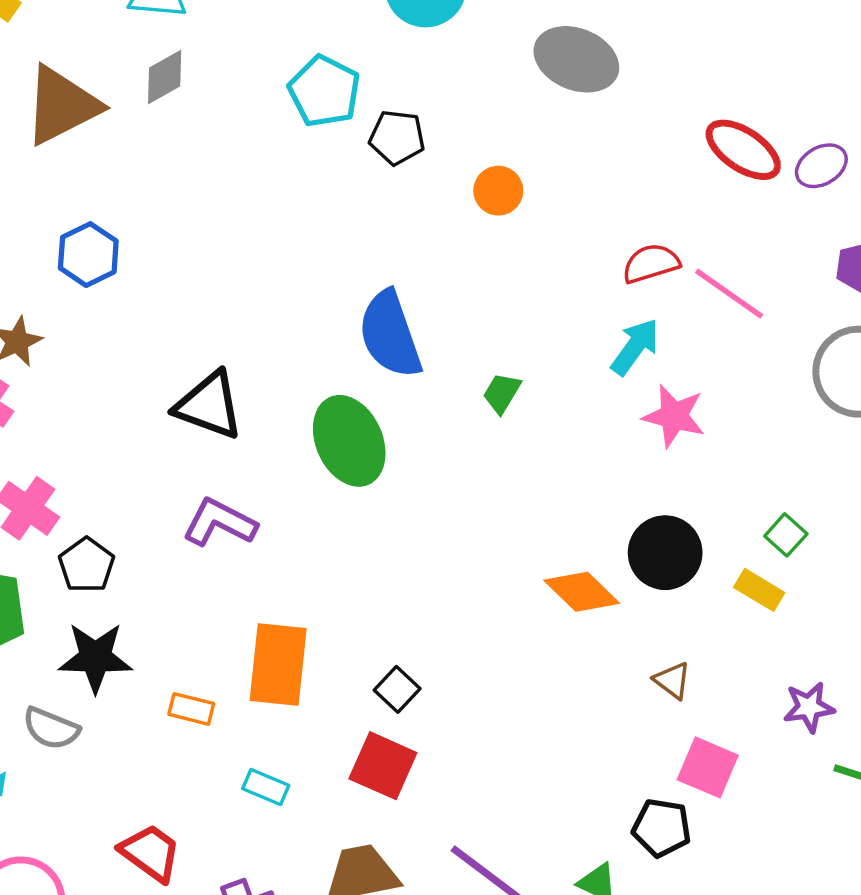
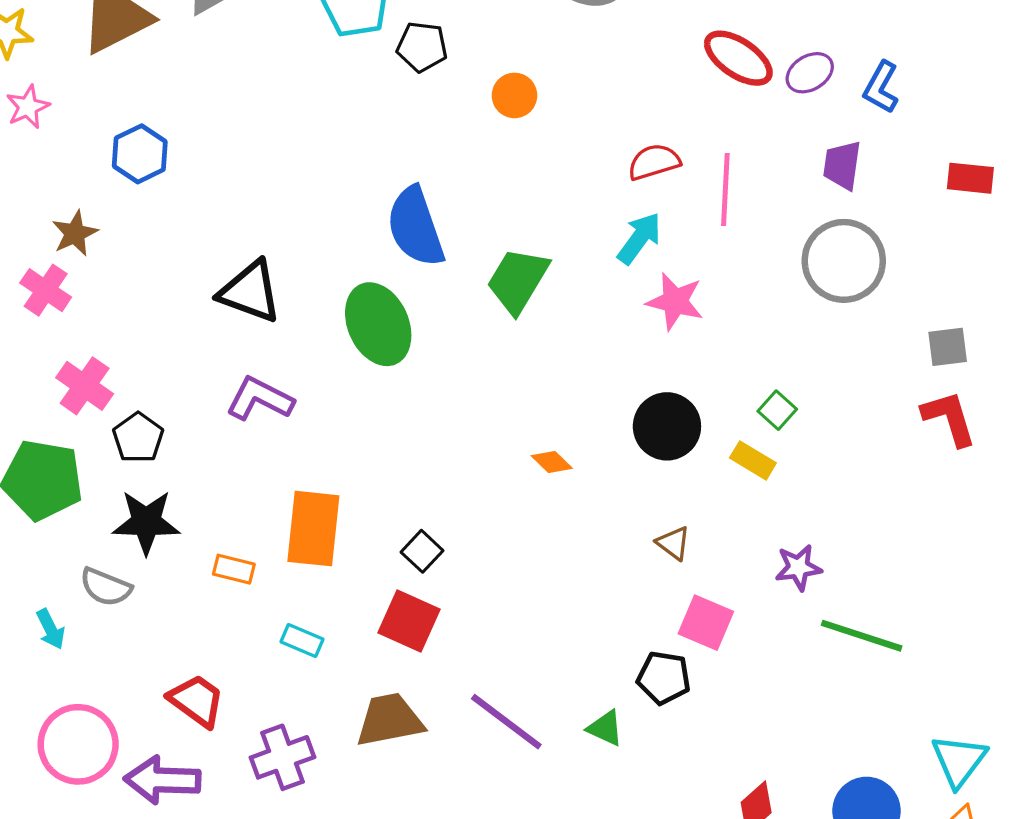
pink line: (729, 294) -> (725, 190), turned 58
green trapezoid: (502, 393) -> (518, 280), size x1.8
orange diamond: (582, 592) -> (552, 462), moved, size x0.6

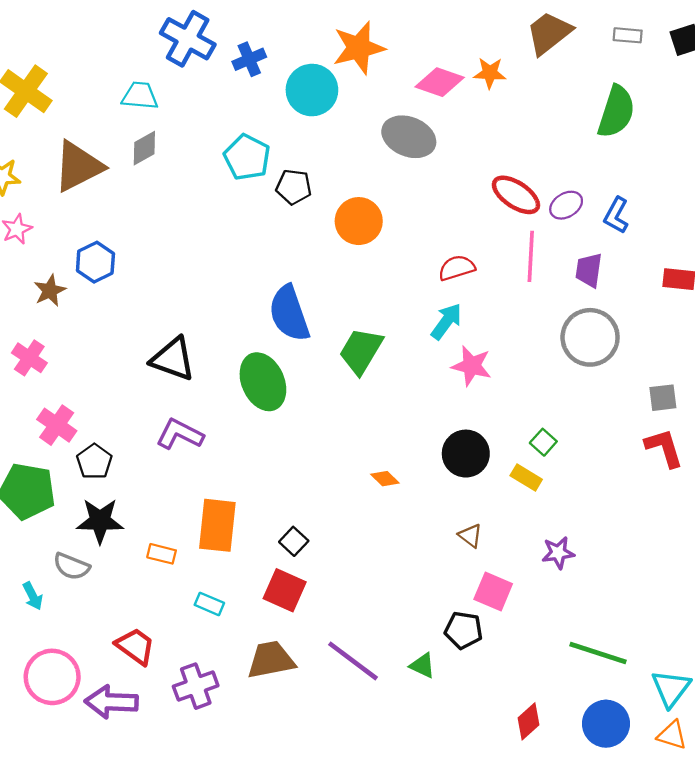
orange circle: (514, 95) -> (359, 221), size x1.5
pink line: (725, 190) -> (531, 256), moved
brown star: (75, 233) -> (50, 291), moved
green line: (862, 636) -> (598, 653), moved

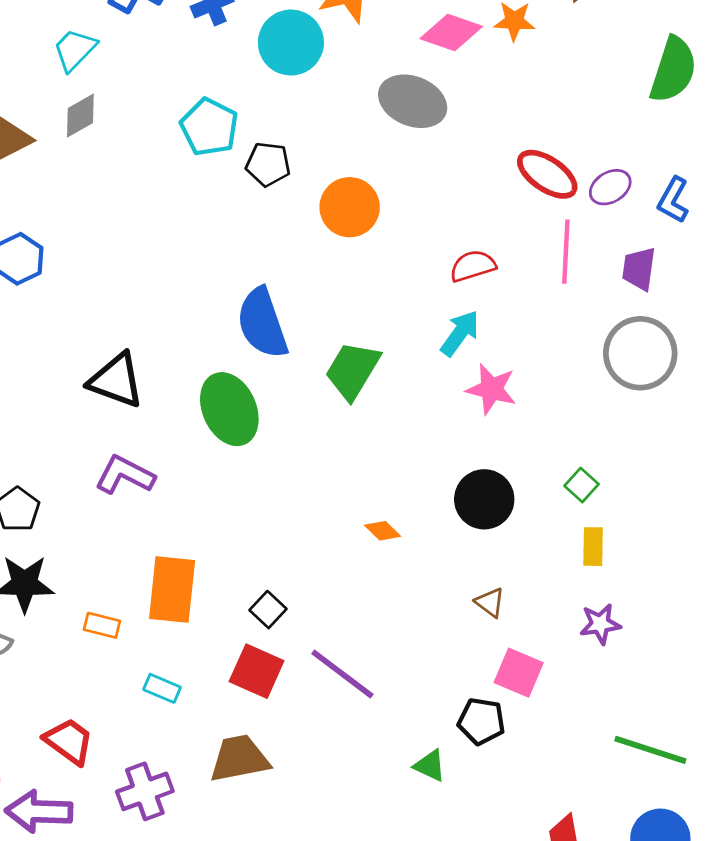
cyan trapezoid: (140, 96) -> (75, 50), turned -51
yellow rectangle: (526, 477) -> (593, 547), moved, turned 60
purple line: (353, 661) -> (342, 674), moved

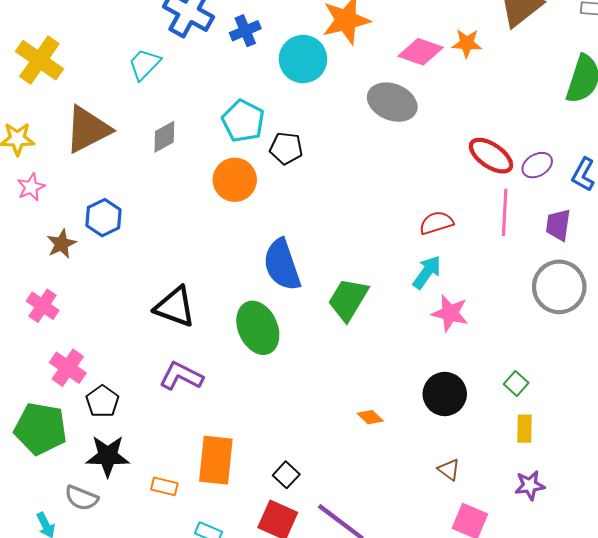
gray diamond: (80, 116) -> (164, 137), moved
orange circle: (350, 207) -> (235, 180), moved

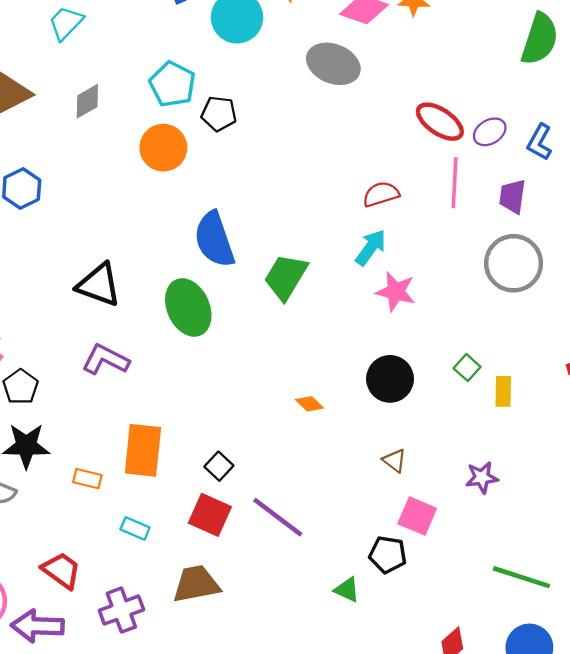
yellow rectangle: (525, 429) -> (503, 391), moved

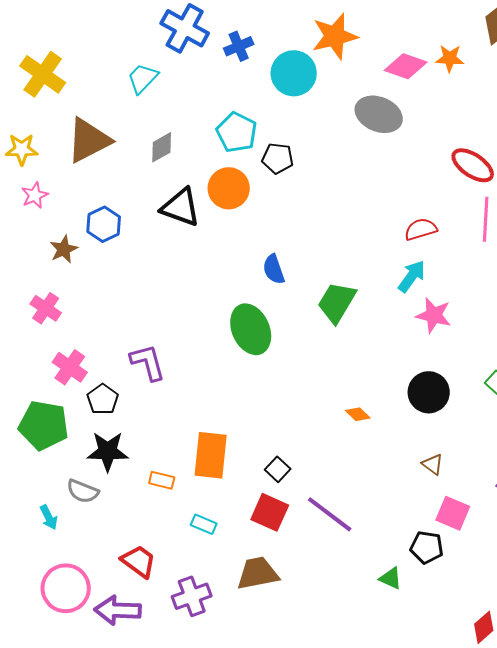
blue semicircle: (214, 239) -> (274, 269), size x0.6
black triangle: (99, 285) -> (181, 207), moved
purple L-shape: (106, 360) -> (148, 362), moved, turned 48

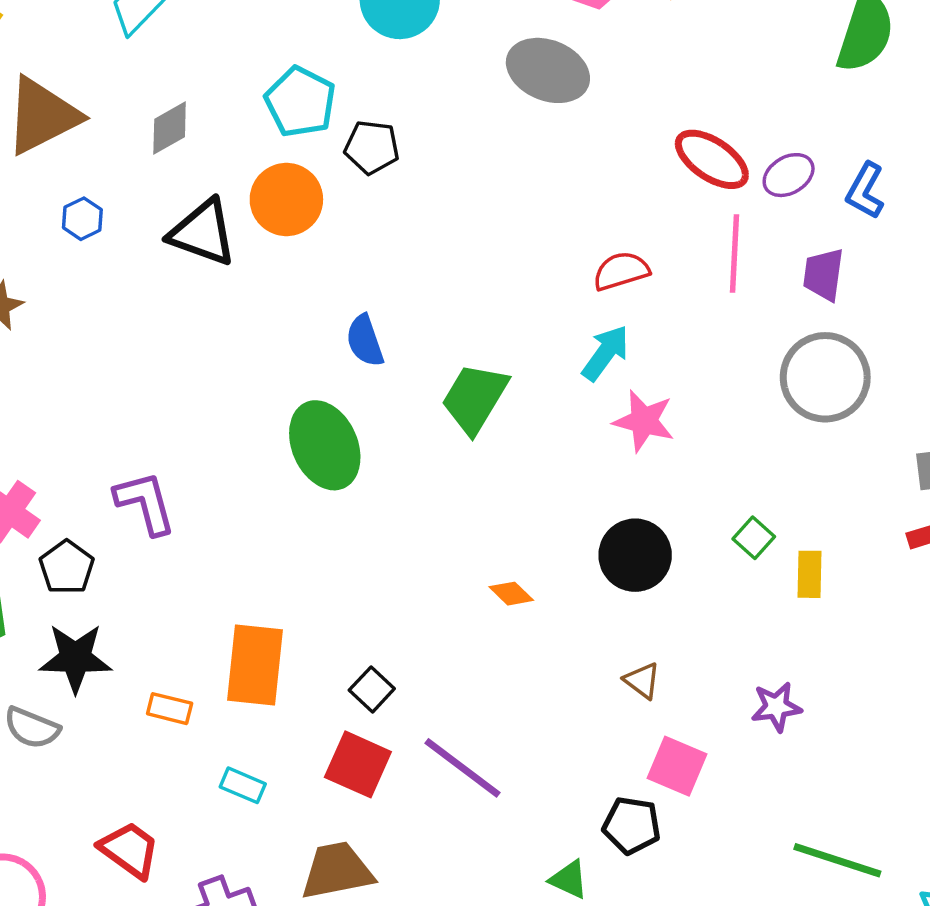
blue hexagon: (104, 224) -> (82, 219), moved, size x0.7

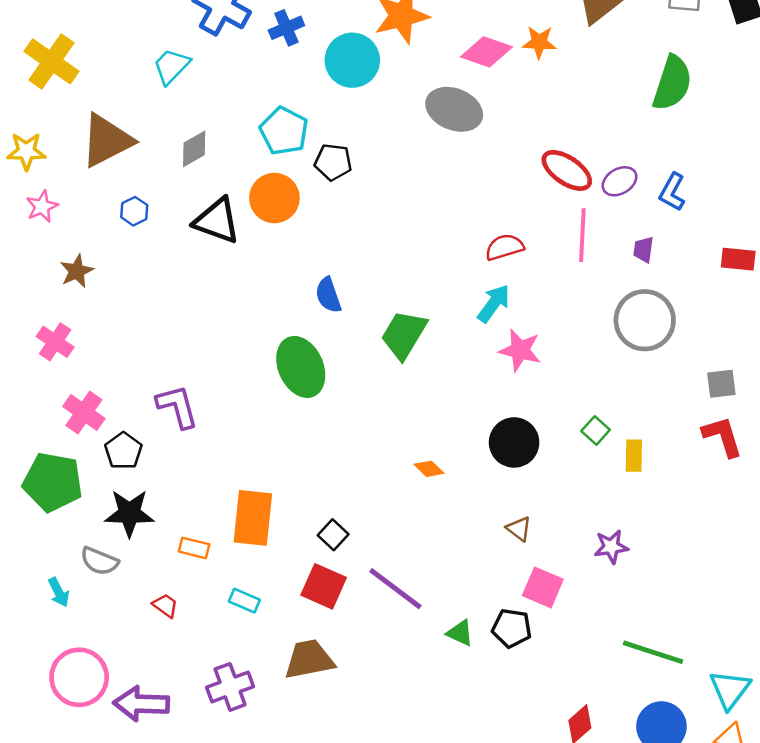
purple trapezoid: (823, 274) -> (643, 250), size x0.7
red trapezoid: (129, 850) -> (165, 605), moved, size x0.6
green triangle: (569, 879) -> (460, 633), moved

